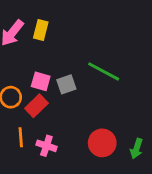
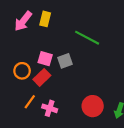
green line: (104, 71) -> (87, 38), moved
orange line: (21, 137) -> (30, 102), turned 40

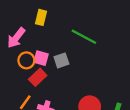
pink arrow: (23, 21) -> (16, 38), moved
orange circle: (22, 71) -> (26, 60), moved

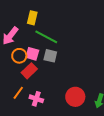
green line: (84, 37) -> (46, 37), moved
gray square: (61, 60) -> (50, 56), turned 32

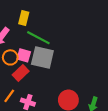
gray square: (50, 56) -> (42, 57), size x1.6

